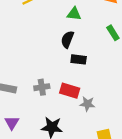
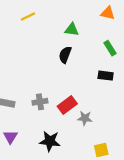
black rectangle: (79, 59) -> (106, 76), moved
red rectangle: (70, 91) -> (67, 105), turned -54

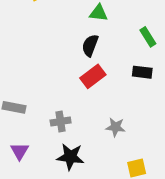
gray cross: (40, 102) -> (61, 121), moved
red rectangle: (67, 105) -> (93, 76), moved

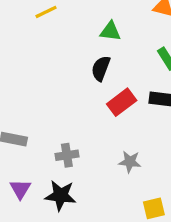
red rectangle: (93, 76) -> (122, 102), moved
black star: (70, 157) -> (61, 196), moved

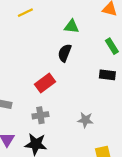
red rectangle: (122, 102) -> (45, 83), moved

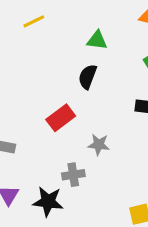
gray cross: (40, 115) -> (73, 175), moved
gray star: (85, 120) -> (99, 145), moved

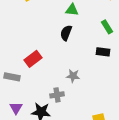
red rectangle: (61, 118) -> (33, 59), moved

